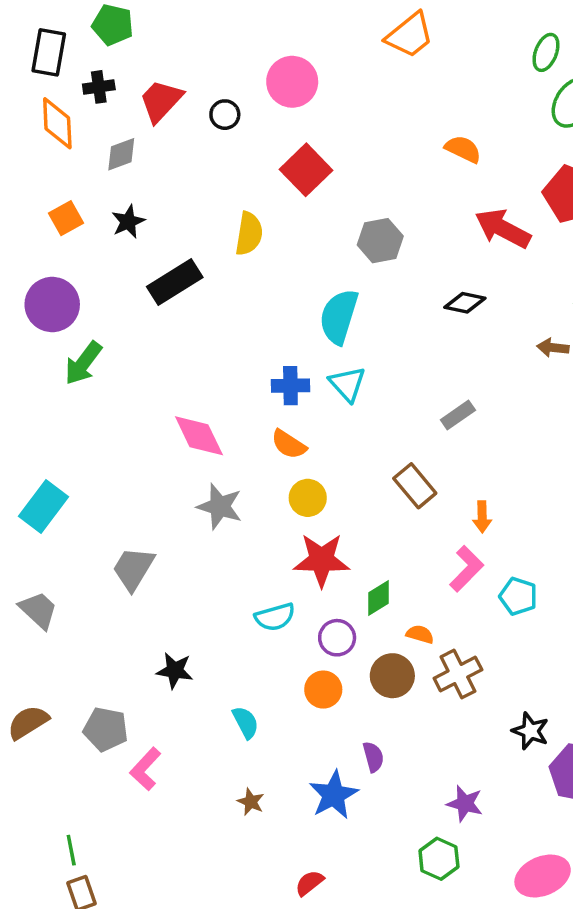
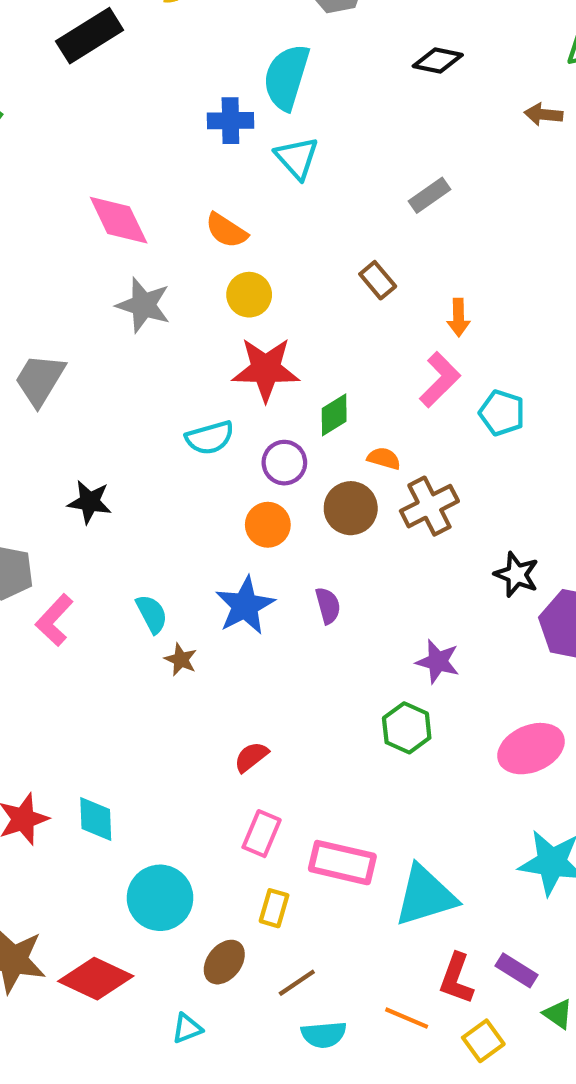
blue cross: (290, 386) -> (230, 121), moved
brown rectangle: (415, 486) -> (378, 280), size x0.7
cyan semicircle: (246, 722) -> (152, 614), moved
blue star: (334, 795) -> (245, 606), moved

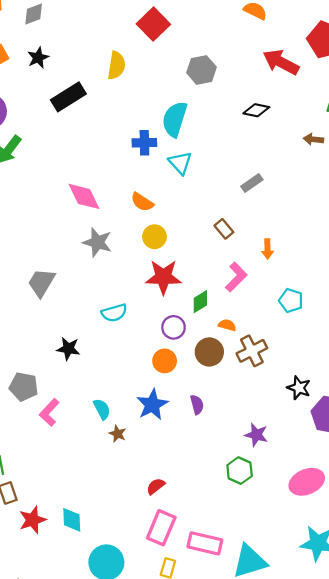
pink L-shape: (440, 380) -> (236, 277), moved
cyan semicircle: (210, 438) -> (114, 313), moved
pink rectangle: (262, 834) -> (161, 528), size x1.4

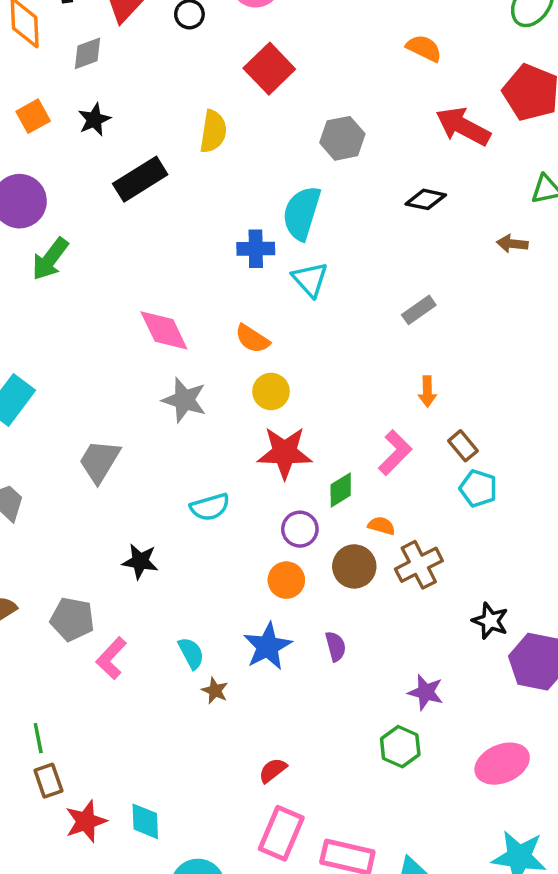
brown rectangle: (224, 229) -> (463, 446), moved
orange arrow: (268, 249) -> (427, 391), moved

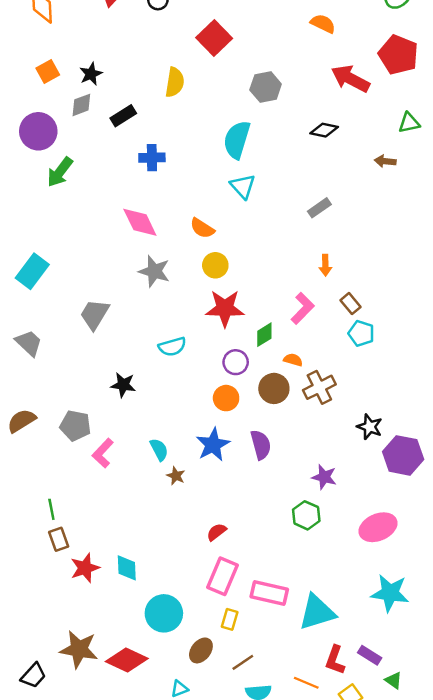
gray diamond: (88, 53) -> (81, 105), moved
black rectangle: (140, 179) -> (123, 116), size x0.7
blue cross: (256, 249) -> (152, 158), moved
purple semicircle: (336, 646) -> (261, 445), size x1.4

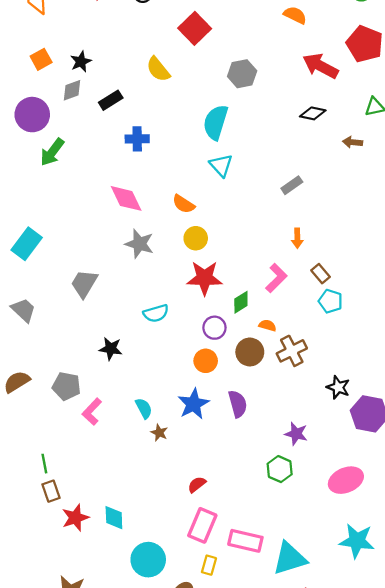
yellow semicircle: (175, 82) -> (158, 69), turned 132
black diamond: (324, 130) -> (313, 113), moved

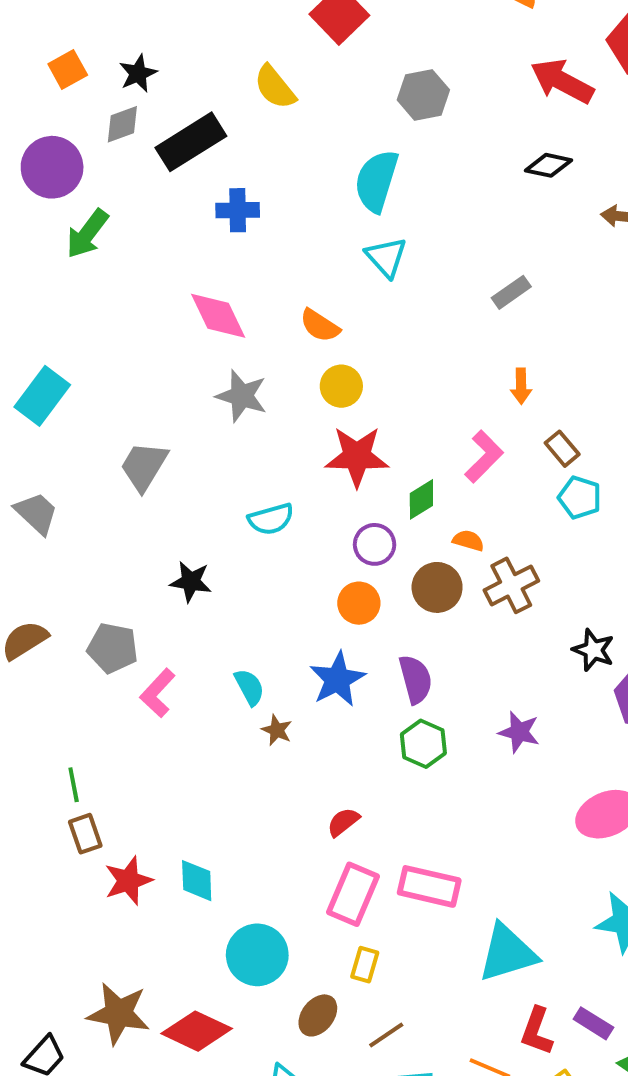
black rectangle: (111, 100) -> (191, 142), size x1.6
green hexagon: (280, 469) -> (423, 744), moved
pink rectangle: (245, 541) -> (429, 886), moved

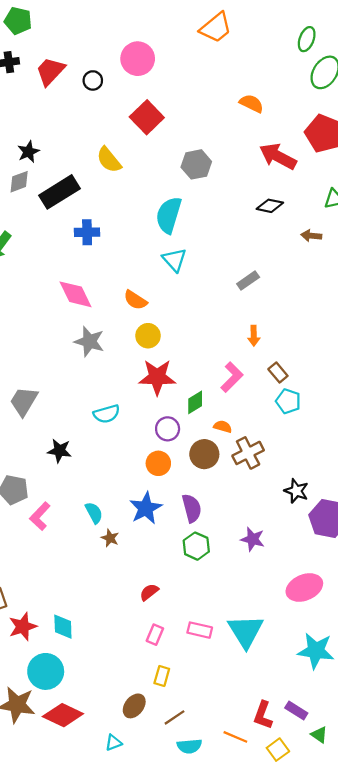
gray trapezoid: (144, 466) -> (24, 401), moved
pink rectangle: (429, 886) -> (200, 630), size x0.7
pink rectangle: (353, 894) -> (155, 635), size x0.6
cyan triangle: (507, 953) -> (246, 631), moved, turned -45
cyan circle: (257, 955) -> (46, 671), moved

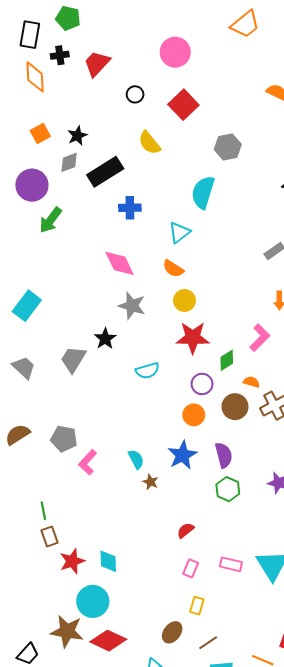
black circle: (93, 80) -> (135, 94), moved
cyan triangle: (174, 260) -> (179, 233), moved, turned 35
black star: (59, 451) -> (105, 339), moved, turned 30

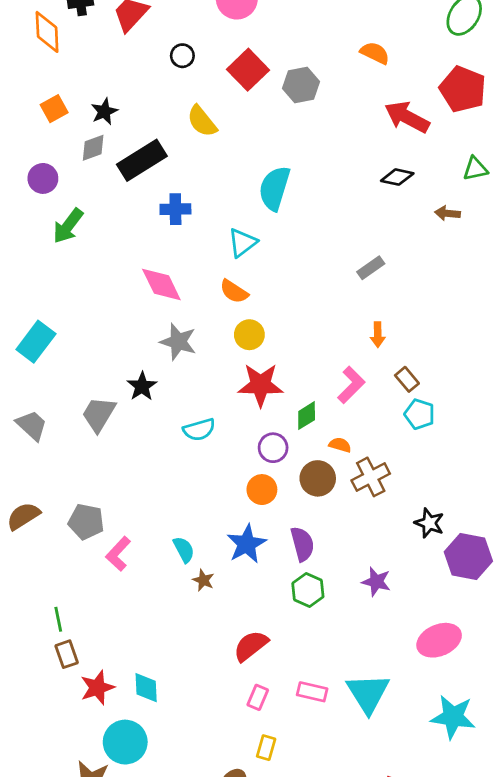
gray hexagon: (228, 147) -> (301, 85), moved
purple circle: (32, 185) -> (43, 178), size x0.7
red semicircle: (186, 530) -> (251, 646), size x1.5

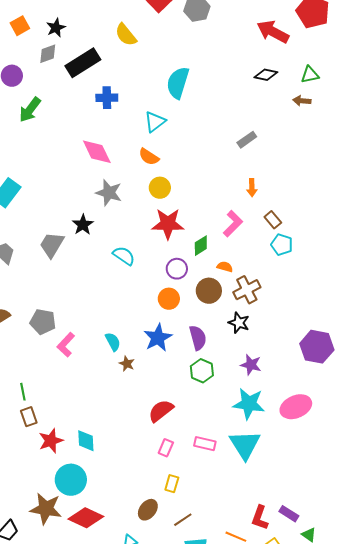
green triangle: (475, 169) -> (310, 75), moved
cyan semicircle: (199, 430) -> (124, 256), turned -130
black star: (429, 523) -> (239, 323), moved
cyan star: (453, 717) -> (249, 404), moved

